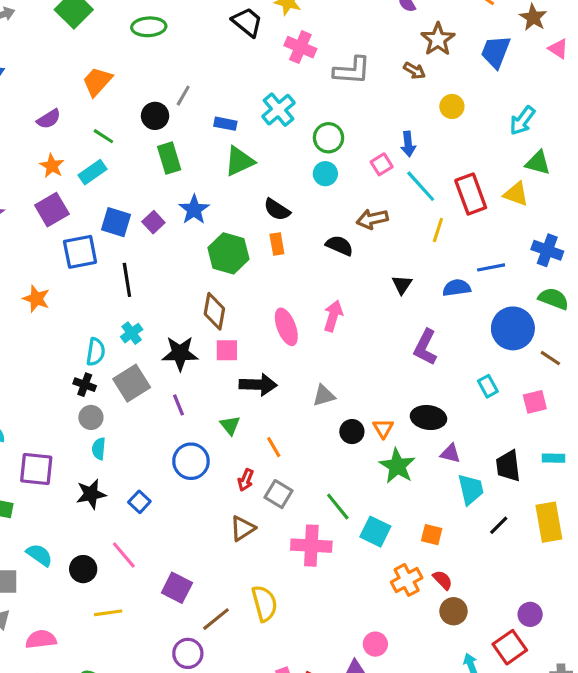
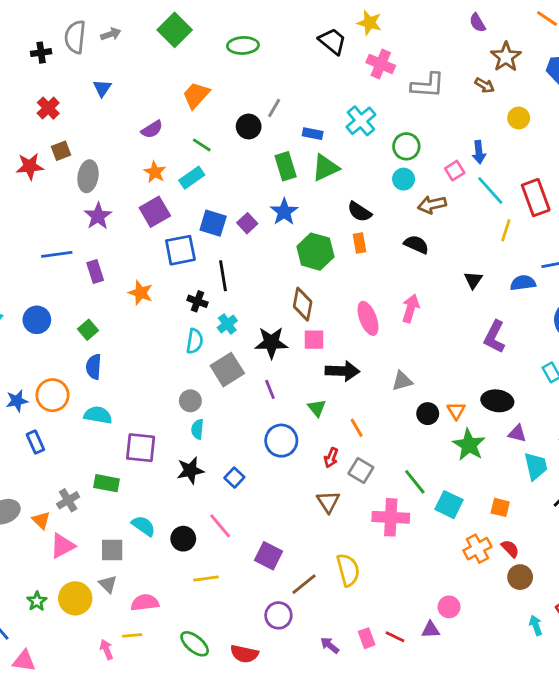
green rectangle: (169, 158) -> (286, 166), moved
brown arrow: (372, 219) -> (432, 205), moved
black cross: (85, 385) -> (197, 301), moved
brown triangle: (243, 528) -> (328, 502), turned -30

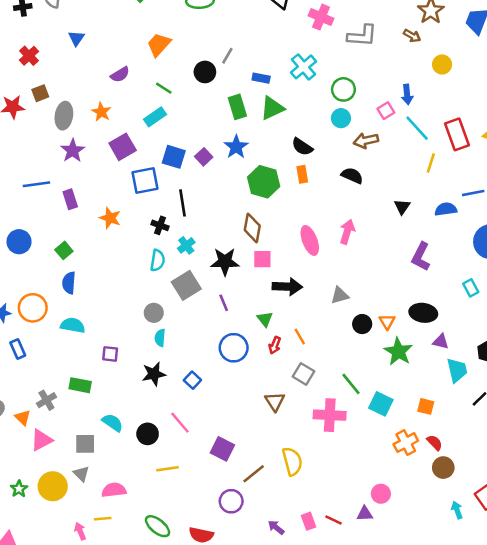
orange star: (155, 172) -> (101, 112), moved
purple square: (141, 448) -> (110, 354), size x0.6
red arrow: (331, 458) -> (275, 345), moved

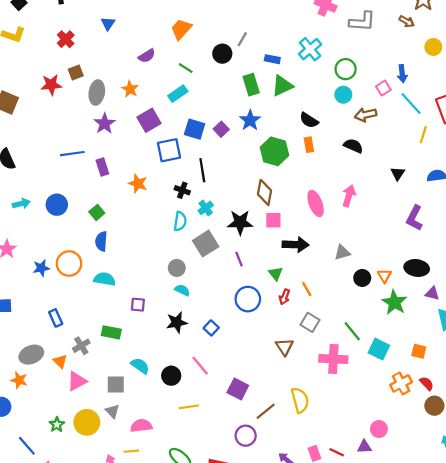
cyan semicircle: (160, 338) -> (182, 290), turned 112
blue rectangle: (18, 349) -> (56, 318), moved

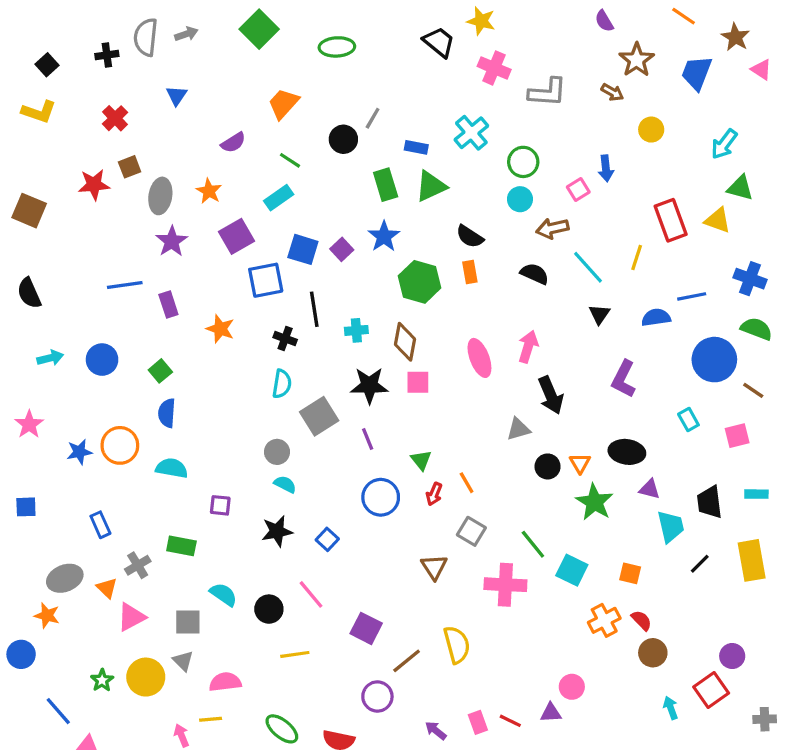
cyan line: (411, 104) -> (588, 267), moved
cyan cross: (206, 208) -> (356, 330), moved, turned 32
black arrow: (296, 245) -> (551, 395), moved, turned 65

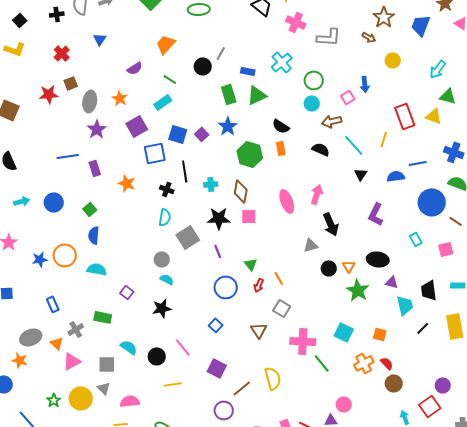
purple square: (220, 505) -> (127, 292), turned 32
blue square: (327, 539) -> (216, 325), moved
green line: (533, 544) -> (322, 363), moved

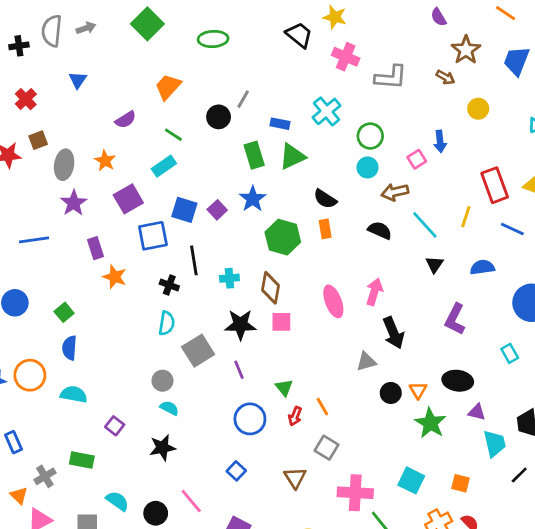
blue line: (418, 163) -> (512, 229), moved, turned 36
purple rectangle: (95, 168) -> (96, 248), moved

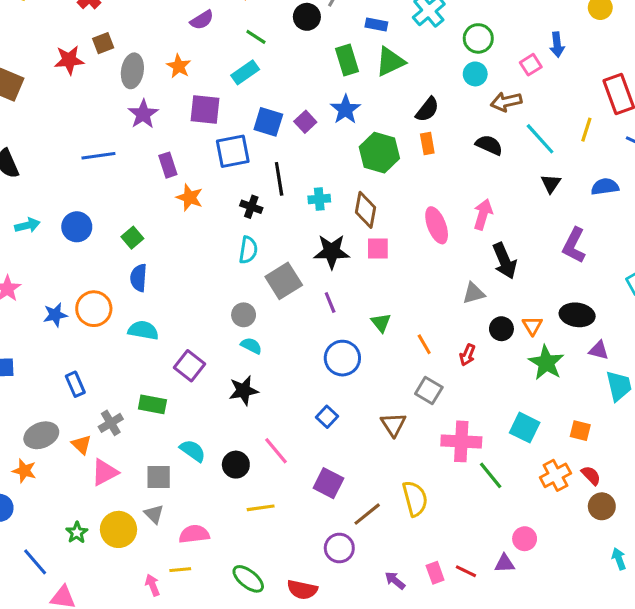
purple square: (128, 199) -> (205, 109), turned 36
black semicircle: (325, 199) -> (427, 109), turned -85
red arrow: (295, 416) -> (467, 355), moved
purple square: (115, 426) -> (190, 366), size x1.4

